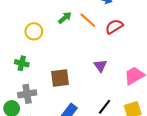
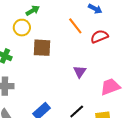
green arrow: (65, 18) -> (33, 11), moved
brown square: (60, 78) -> (42, 48), moved

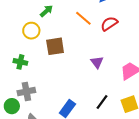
green arrow: (33, 11) -> (46, 11), moved

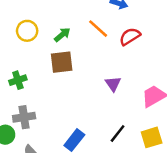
green arrow: (46, 11) -> (62, 35), moved
yellow circle: (31, 31) -> (27, 31), moved
green cross: (20, 62) -> (18, 80), turned -32

